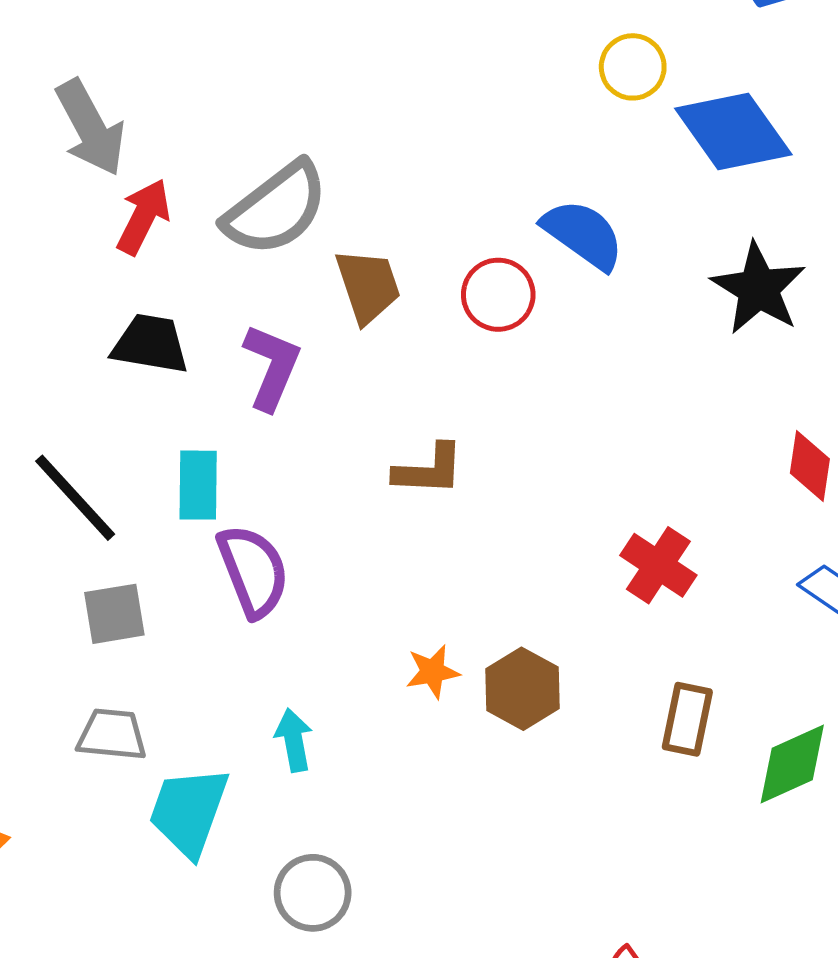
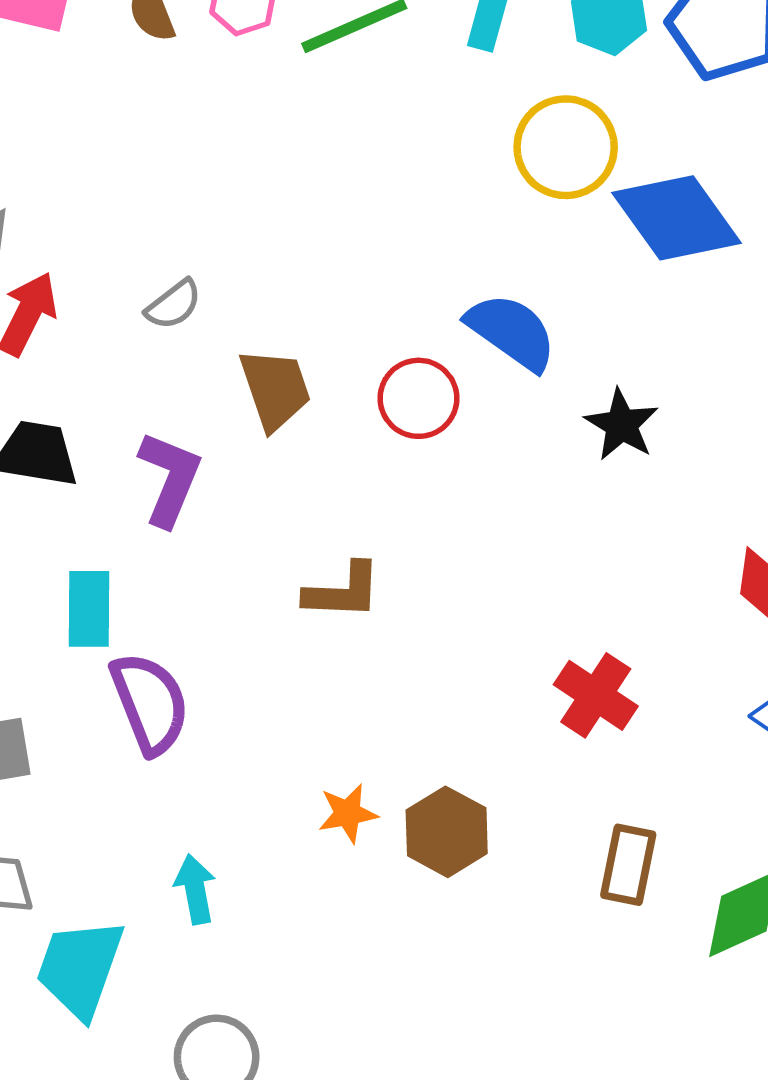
yellow circle: (633, 67) -> (566, 147), size x1.4
gray semicircle: (276, 209) -> (174, 305), size x0.5
black star: (758, 288) -> (622, 425), moved, size x0.7

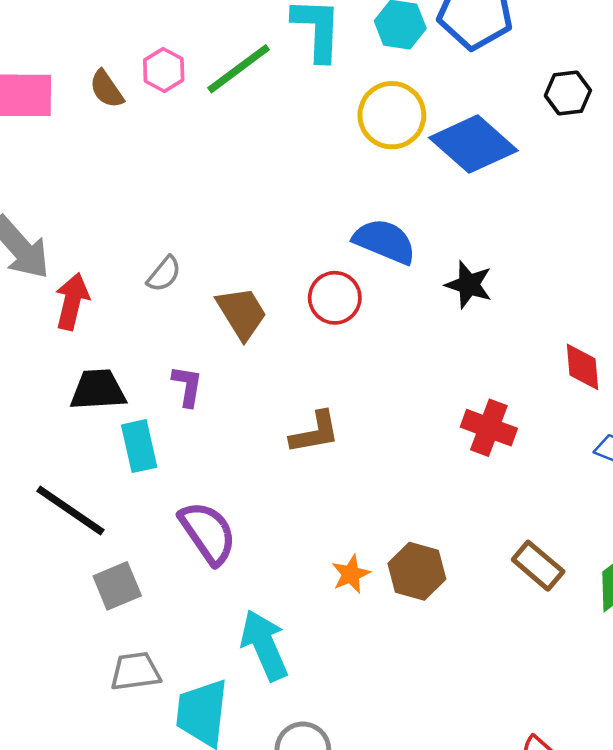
purple L-shape: (170, 479) -> (187, 386), size x0.7
cyan rectangle: (89, 609) -> (139, 446), moved
red cross: (596, 695) -> (489, 428), moved
brown rectangle: (628, 865) -> (538, 566), turned -48
cyan arrow: (195, 889) -> (264, 645), size x1.6

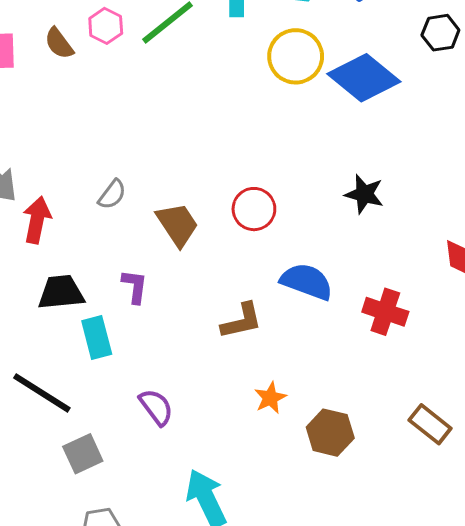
blue semicircle: (385, 241) -> (307, 282), moved
purple semicircle: (208, 533) -> (156, 407), size x0.7
orange star: (351, 574) -> (270, 398), moved

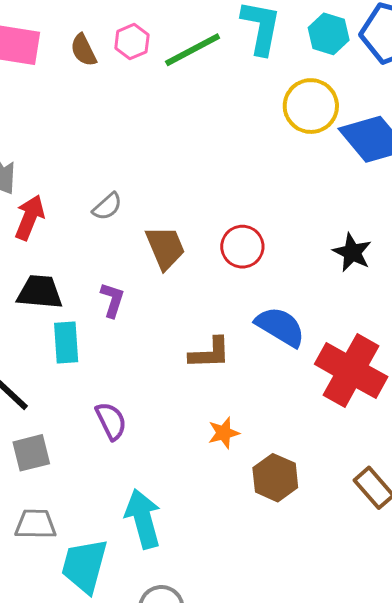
red cross: (385, 312) -> (351, 370), size x1.6

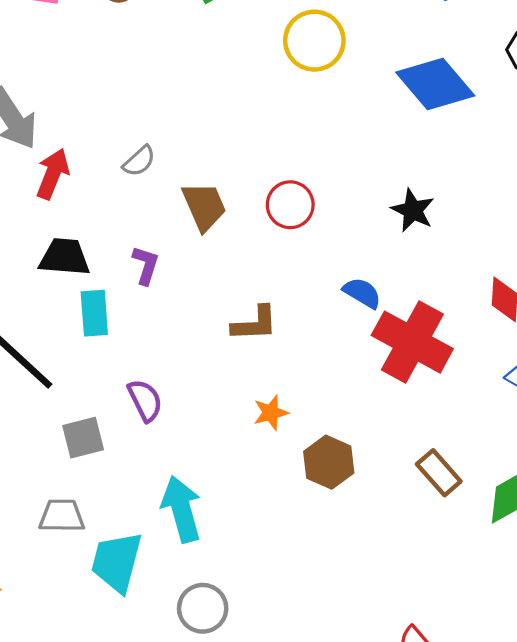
yellow circle: (311, 106) -> (314, 41), moved
blue semicircle: (280, 327) -> (362, 293), moved, size x0.7
gray square: (31, 453) -> (83, 438), moved

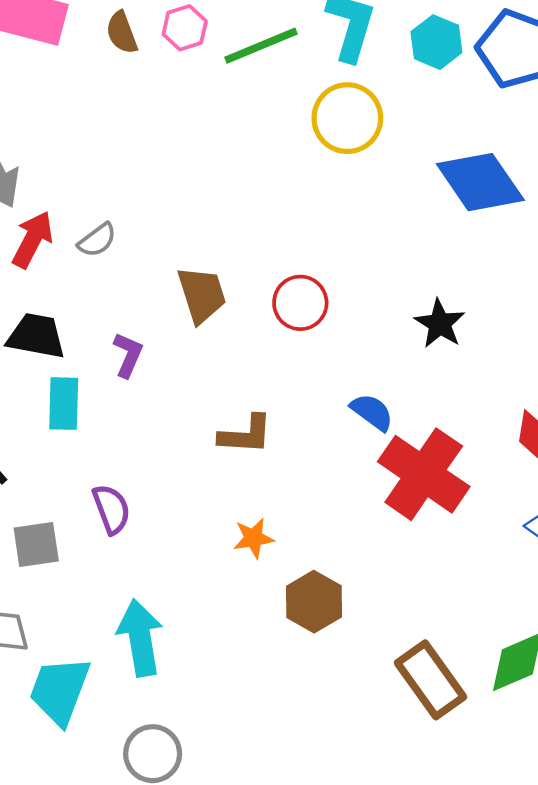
gray semicircle: (139, 161) -> (97, 240), moved
brown rectangle: (439, 473) -> (431, 680), moved, size x1.4

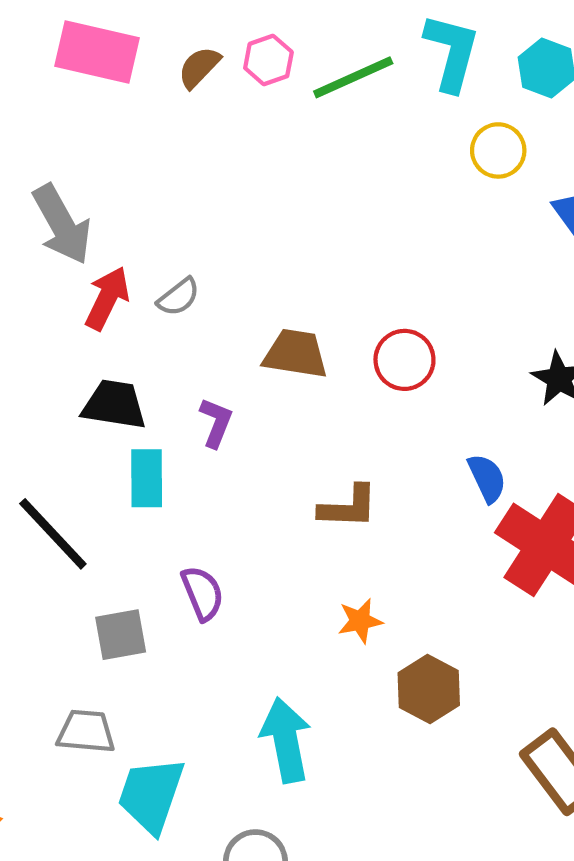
brown semicircle: (122, 33) -> (199, 67), turned 66
yellow circle: (347, 118) -> (498, 150), moved, size x0.7
brown trapezoid: (202, 295) -> (296, 354), turned -62
blue semicircle: (372, 412) -> (487, 478), turned 30
cyan arrow: (140, 638) -> (286, 740), moved

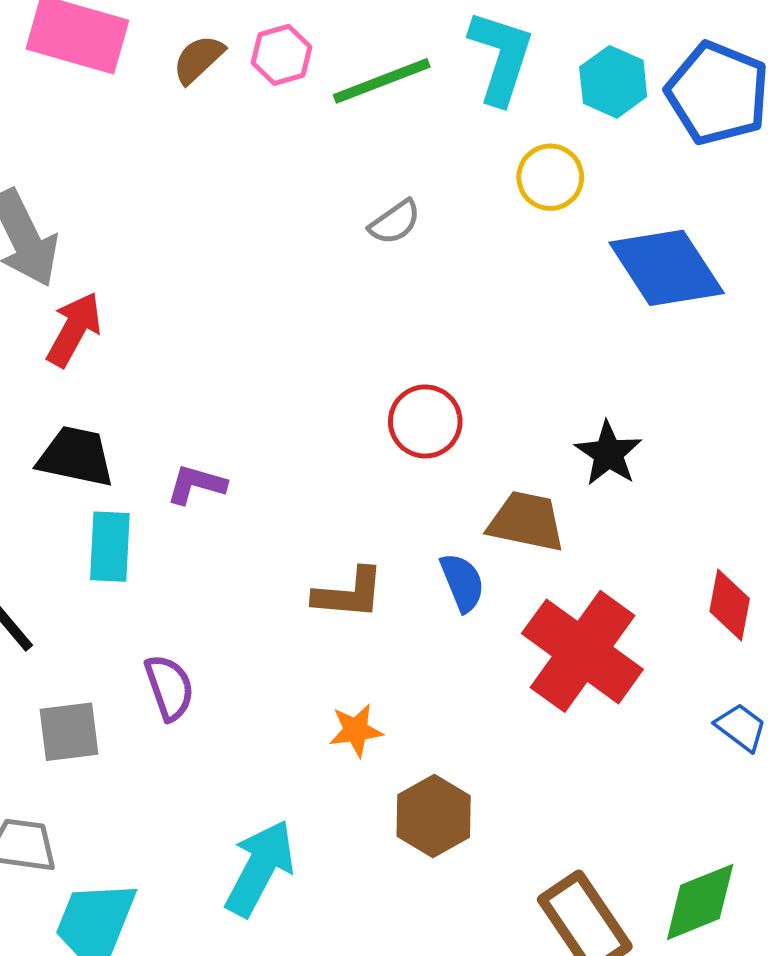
gray semicircle: (179, 297) -> (395, 222), moved
brown trapezoid: (296, 354) -> (526, 521), moved
purple L-shape: (216, 423) -> (196, 484), turned -99
blue semicircle: (487, 478) -> (462, 582), moved
cyan arrow: (286, 740) -> (260, 868), turned 36

